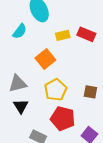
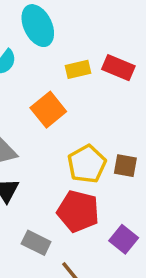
yellow pentagon: (56, 90) -> (87, 164), moved

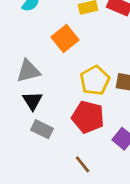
gray rectangle: (36, 243) -> (42, 129), moved

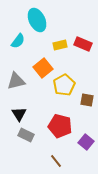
gray triangle: (28, 71) -> (16, 81), moved
yellow pentagon: (95, 80) -> (64, 85), moved

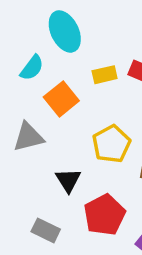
orange square: (43, 68) -> (61, 99), moved
black triangle: (19, 114) -> (68, 180), moved
red pentagon: (60, 126) -> (105, 215), turned 30

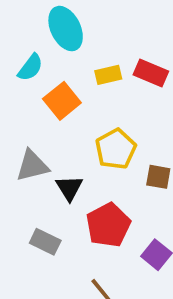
gray triangle: (28, 137) -> (32, 166), moved

